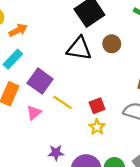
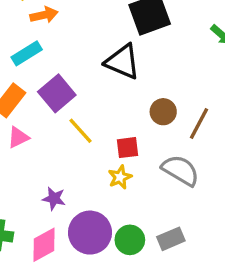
brown circle: (112, 44) -> (163, 112), moved
pink triangle: (34, 112) -> (18, 137), moved

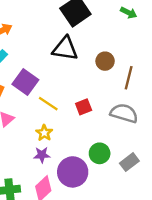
brown circle: (163, 112) -> (105, 61), moved
yellow star: (120, 177) -> (44, 133), moved
green circle: (130, 240) -> (100, 153), moved

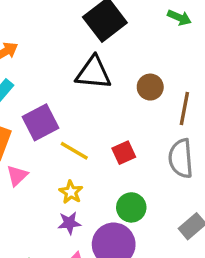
purple square: (25, 82) -> (41, 122), turned 30
gray semicircle: (124, 113) -> (181, 158), turned -108
green circle: (100, 153) -> (131, 207), moved

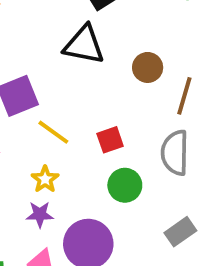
green circle: (131, 207) -> (125, 185), moved

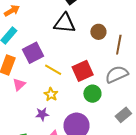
red square: (110, 140) -> (83, 71), size x1.5
gray semicircle: (175, 153) -> (117, 74), turned 70
purple star: (40, 214) -> (42, 114), moved

